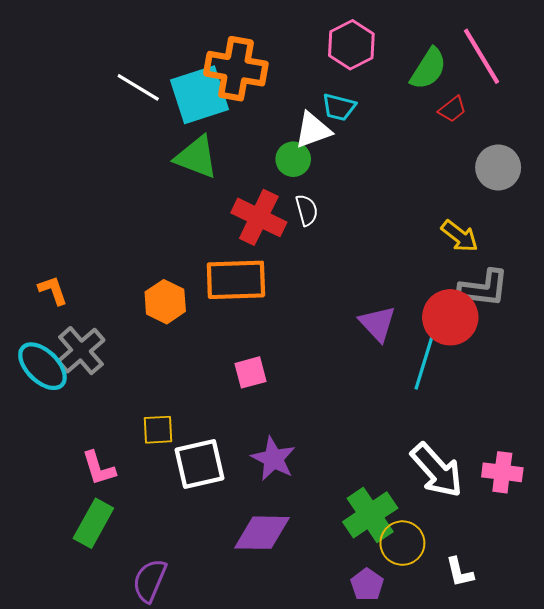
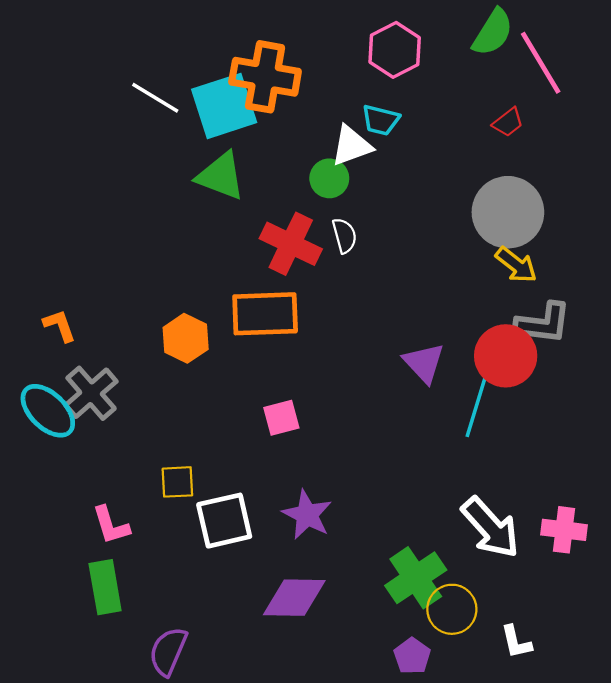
green semicircle: (428, 69) -> (493, 32), moved
gray circle: (498, 167) -> (508, 212), moved, size x1.4
green rectangle: (93, 523) -> (105, 587), turned -39

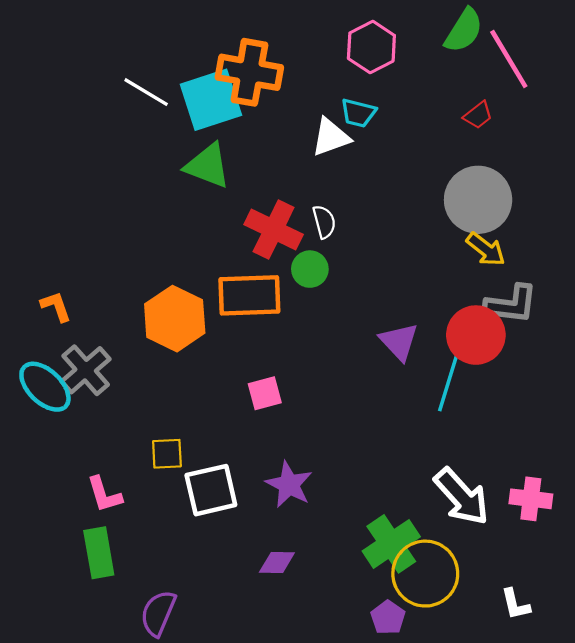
green circle: (329, 178) -> (310, 269), moved
orange hexagon: (186, 338) -> (175, 319), size x1.4
purple diamond: (294, 598) -> (277, 563), size x0.6
yellow circle: (452, 609) -> (425, 574), size x1.4
white L-shape: (516, 642) -> (515, 604), moved

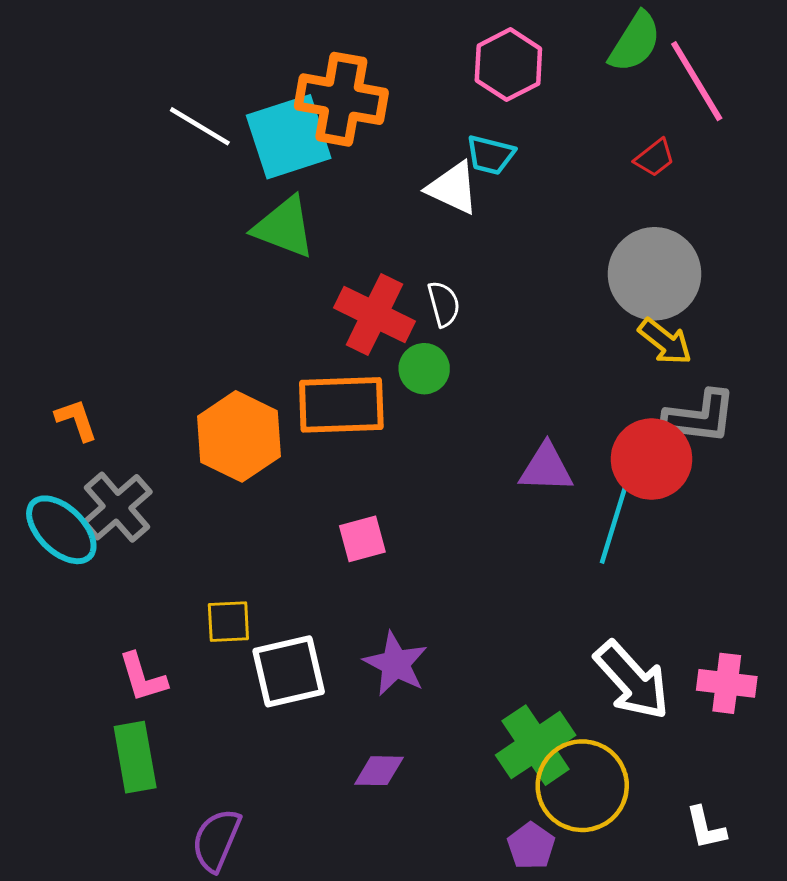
white triangle: (331, 137) -> (453, 188), turned 45
purple triangle: (399, 342) -> (546, 468), turned -45

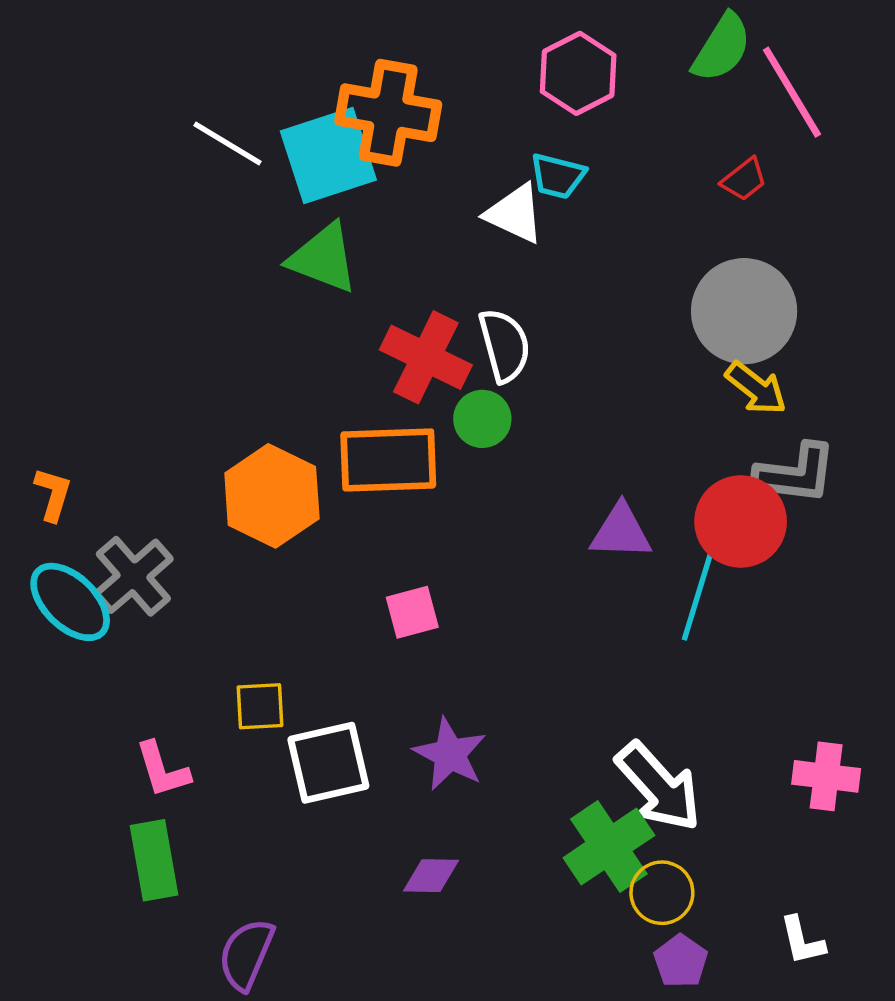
white semicircle: (444, 304) -> (505, 345), size x1.4
orange L-shape: (76, 420) -> (53, 494), moved, turned 36
white arrow: (632, 680) -> (659, 787), moved
yellow circle: (582, 786) -> (662, 893), size x0.6
purple pentagon: (531, 846) -> (681, 961), moved

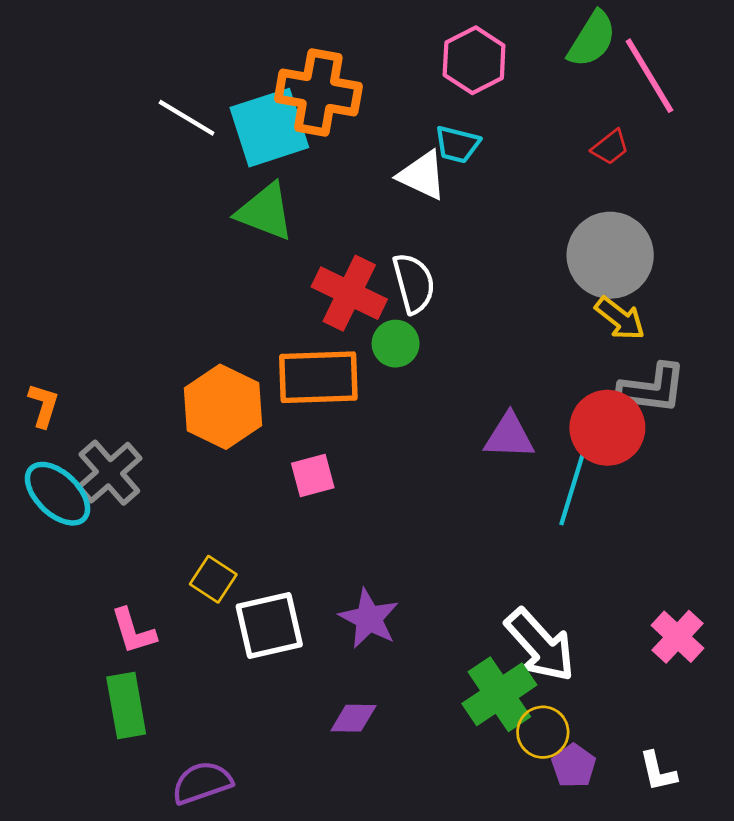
pink square: (412, 612) -> (313, 475), moved
yellow square: (260, 706) -> (213, 579), turned 36
pink cross: (826, 776) -> (678, 637), turned 36
purple semicircle: (246, 954) -> (202, 783), turned 48
purple pentagon: (681, 961) -> (574, 766), moved

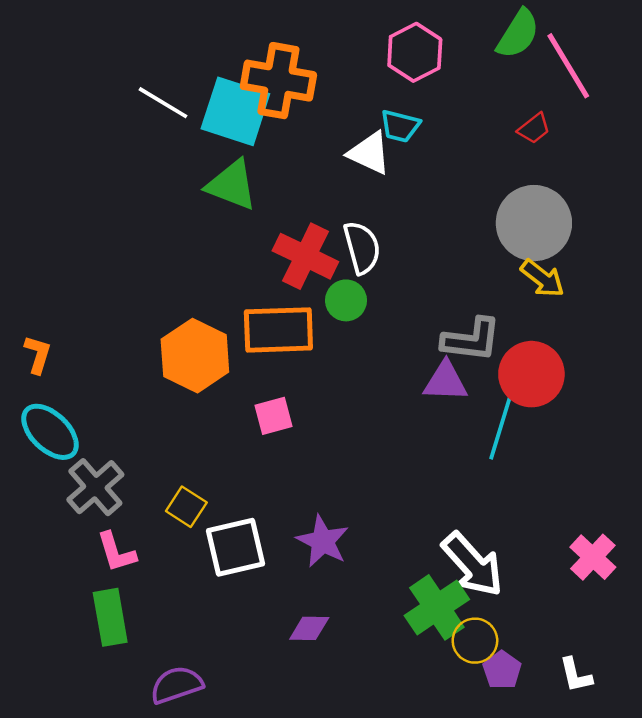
cyan square: (269, 128) -> (235, 111), turned 36
gray L-shape: (652, 388) -> (471, 340), moved
gray cross: (109, 473) -> (95, 487), moved

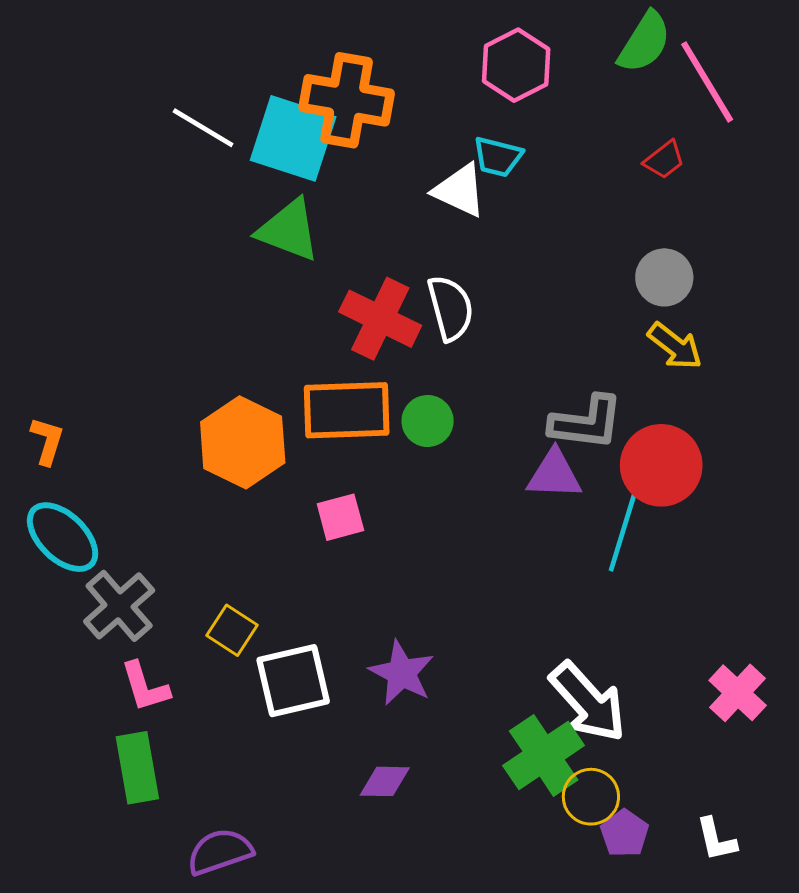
gray circle: (534, 223) -> (664, 277), size x0.6
green circle: (346, 300) -> (428, 421), moved

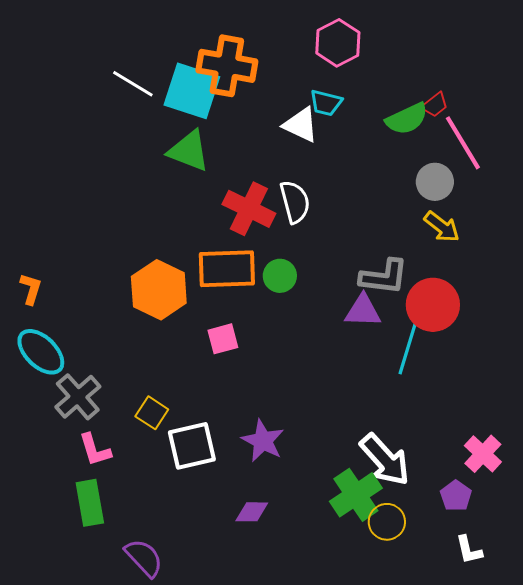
green semicircle: (644, 42) -> (407, 119), moved, turned 33
pink line: (707, 82) -> (463, 143), moved
purple pentagon: (625, 833) -> (456, 496), moved
purple semicircle: (220, 852) -> (144, 558), turned 66

